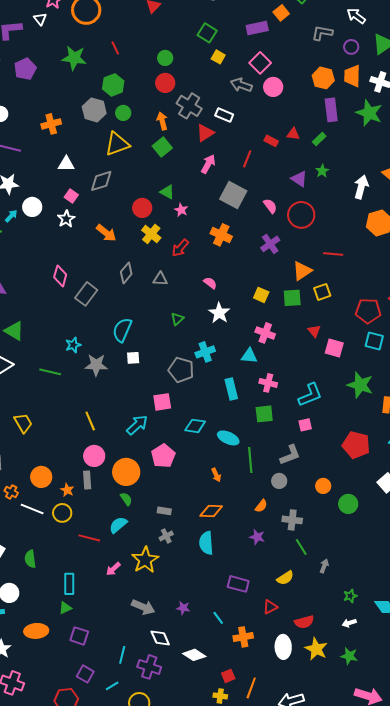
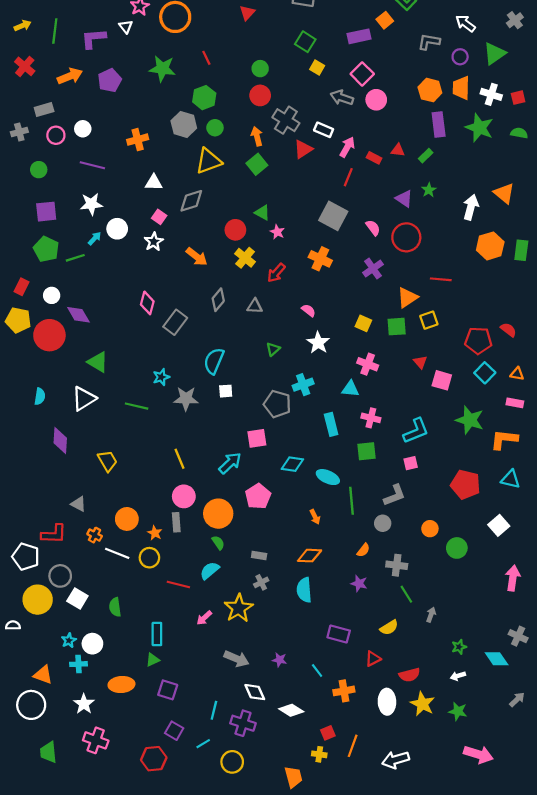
pink arrow: (208, 164) -> (347, 147), moved
cyan square: (374, 341) -> (485, 373), turned 30

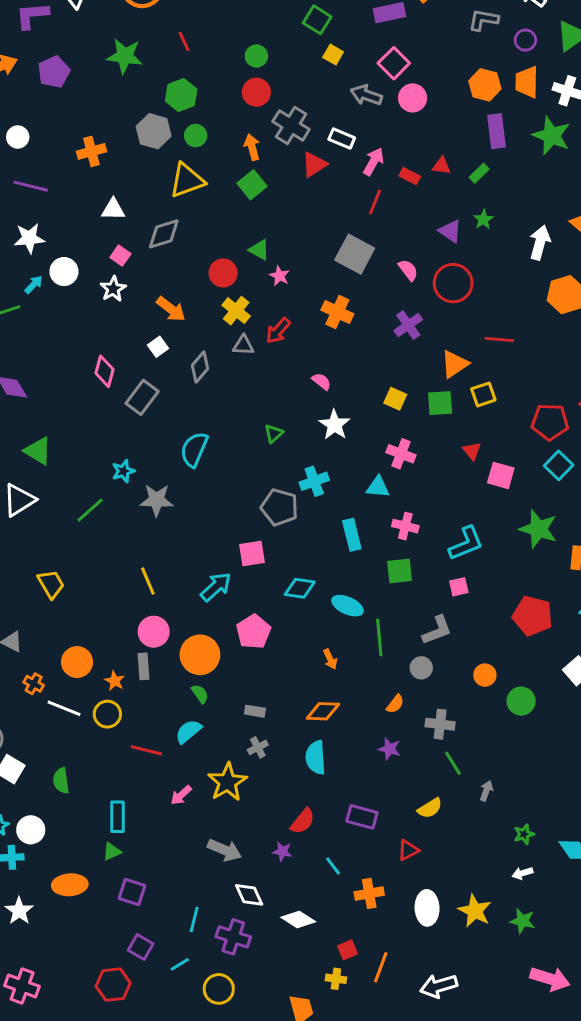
gray triangle: (255, 306) -> (243, 345), moved
white square: (226, 391) -> (158, 347), moved, turned -32
green line: (137, 406) -> (90, 510), turned -55
red semicircle: (410, 675) -> (303, 821), moved, turned -36
pink cross: (96, 740) -> (22, 986), moved

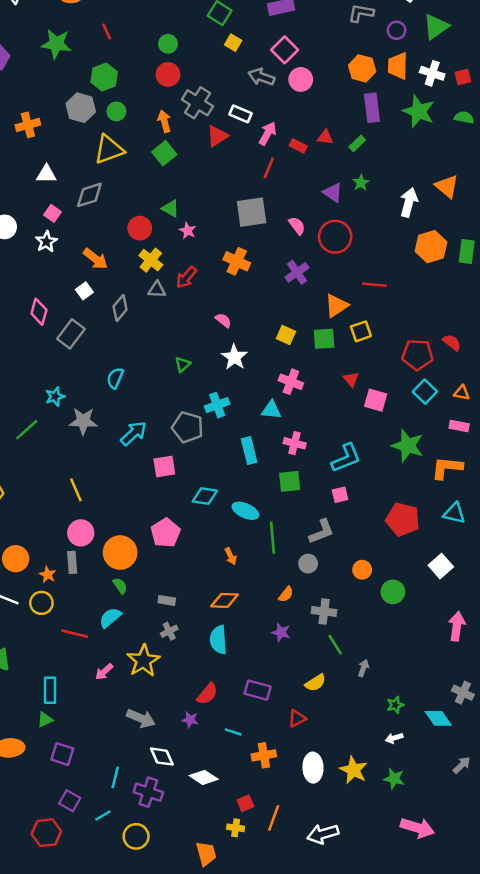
gray square: (355, 254) -> (252, 212), turned -36
cyan semicircle: (194, 449) -> (115, 378), size x0.7
cyan arrow: (216, 587) -> (134, 433), moved
cyan line: (333, 866) -> (233, 732), turned -35

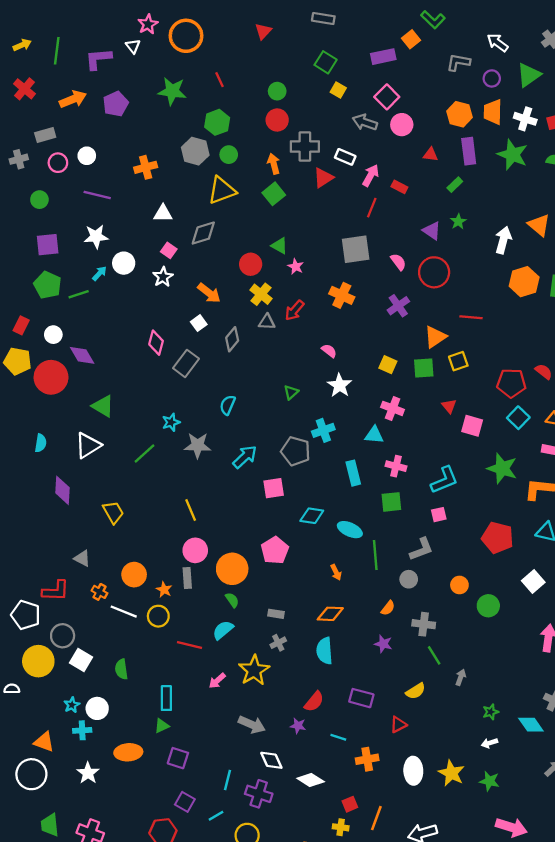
gray cross: (197, 103) -> (305, 147), turned -32
red triangle: (325, 137) -> (431, 155), moved

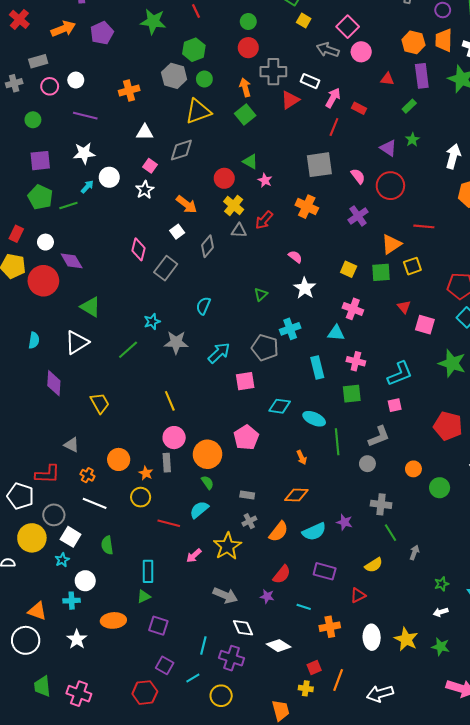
orange semicircle: (388, 608) -> (279, 532), moved, size x1.5
white line: (124, 612) -> (95, 503), moved
cyan semicircle: (324, 651) -> (314, 532), moved, turned -110
cyan star: (72, 705) -> (62, 560), moved

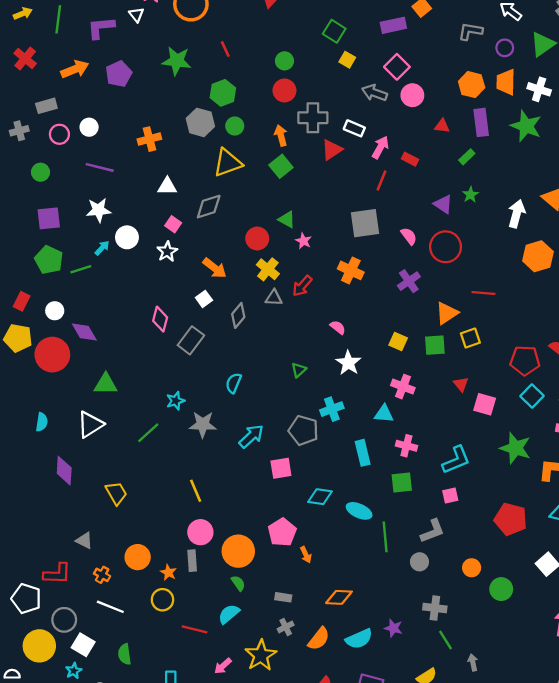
green triangle: (90, 307) -> (106, 384), turned -30
orange arrow: (302, 457) -> (306, 555), moved
gray arrow: (414, 553) -> (473, 662), turned -32

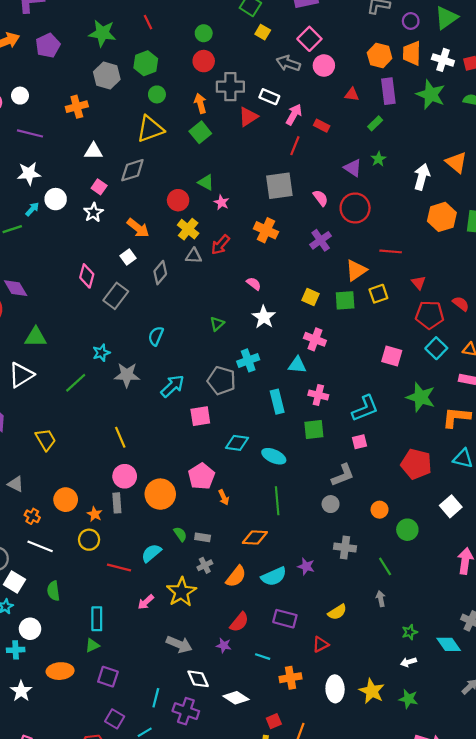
gray hexagon: (200, 122) -> (107, 76), moved
red triangle: (461, 384) -> (418, 283), moved
green line: (385, 537) -> (277, 501), moved
green semicircle: (238, 583) -> (180, 534), moved
green line: (446, 640) -> (385, 566), moved

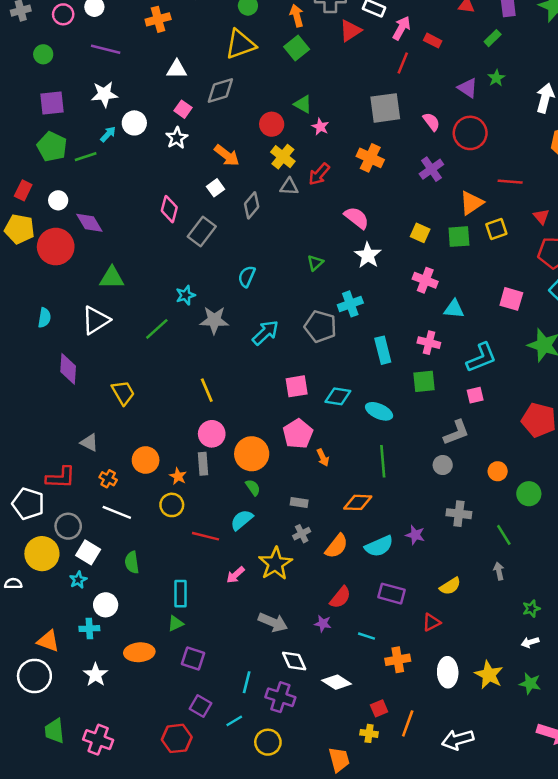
pink semicircle: (254, 284) -> (357, 218), size x1.5
cyan triangle: (297, 365) -> (454, 309), moved
pink square: (200, 416) -> (297, 386), moved
green semicircle: (180, 534) -> (253, 487), moved

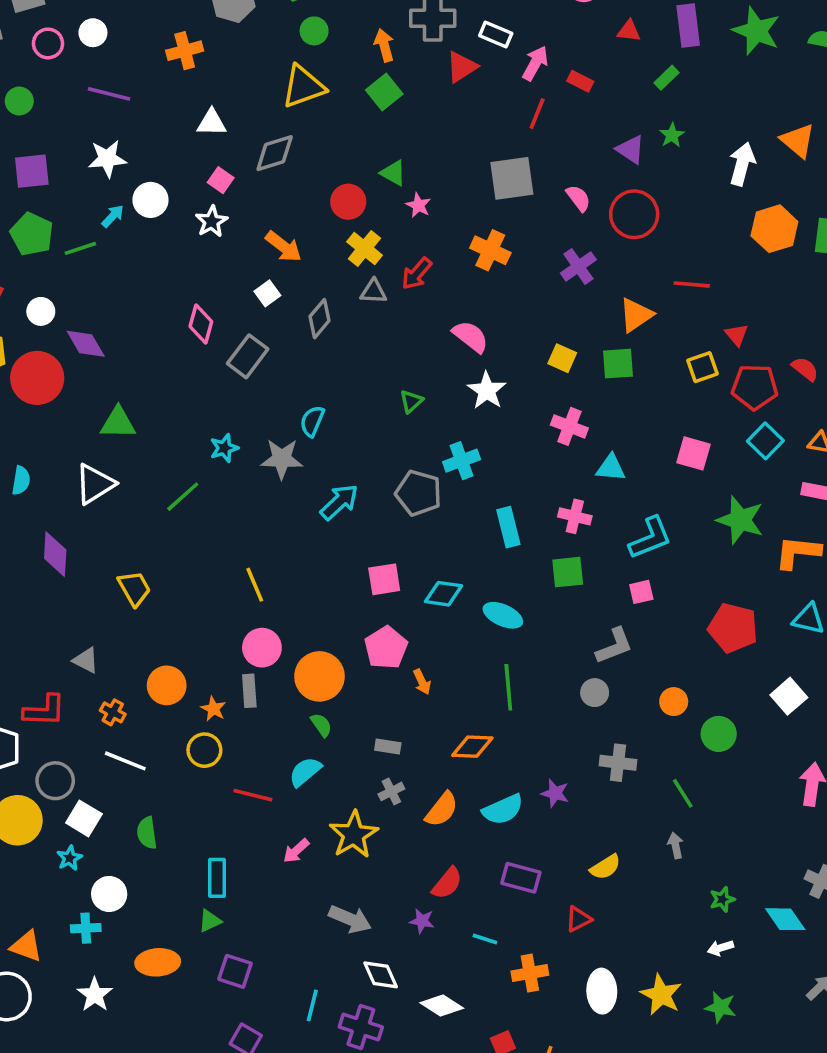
yellow square: (496, 229) -> (702, 367), moved
gray star: (214, 320) -> (282, 459), moved

